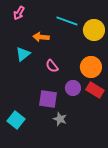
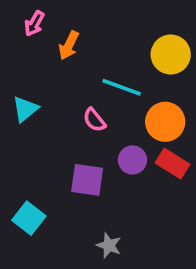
cyan line: (67, 21) -> (122, 87), moved
orange arrow: (41, 37) -> (69, 45), moved, turned -70
cyan triangle: (23, 54) -> (25, 109), moved
gray star: (60, 119) -> (109, 245), moved

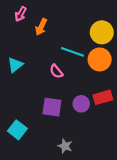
orange circle: (165, 122) -> (100, 59), moved
purple circle: (132, 160) -> (81, 104), moved
red rectangle: (172, 164) -> (103, 97), turned -48

